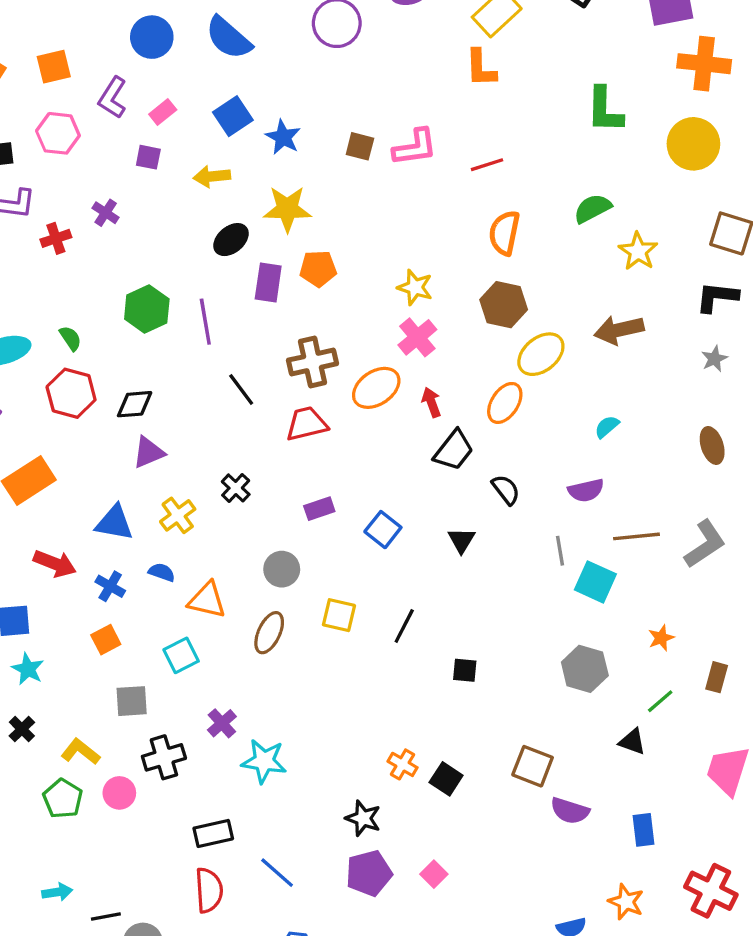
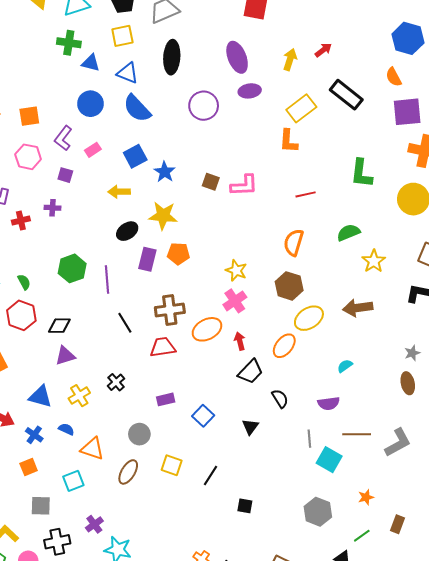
purple square: (148, 157) -> (65, 175), moved
red line: (487, 165) -> (306, 194), moved
purple cross: (106, 213) -> (53, 208), turned -35
gray star: (714, 359) -> (412, 353), moved

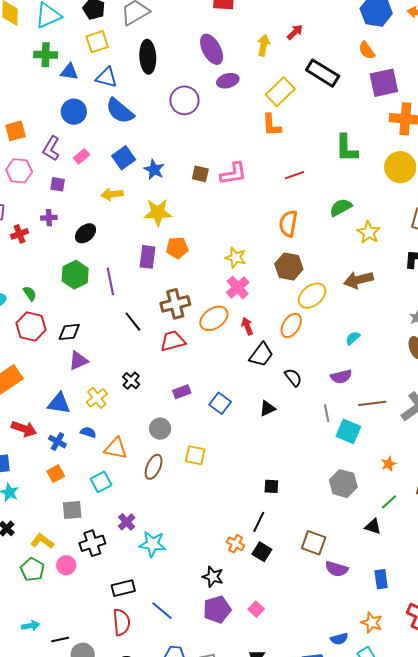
black ellipse: (127, 231) -> (86, 233), moved
black triangle: (250, 427) -> (267, 408), turned 36
black line: (211, 476) -> (259, 522), moved

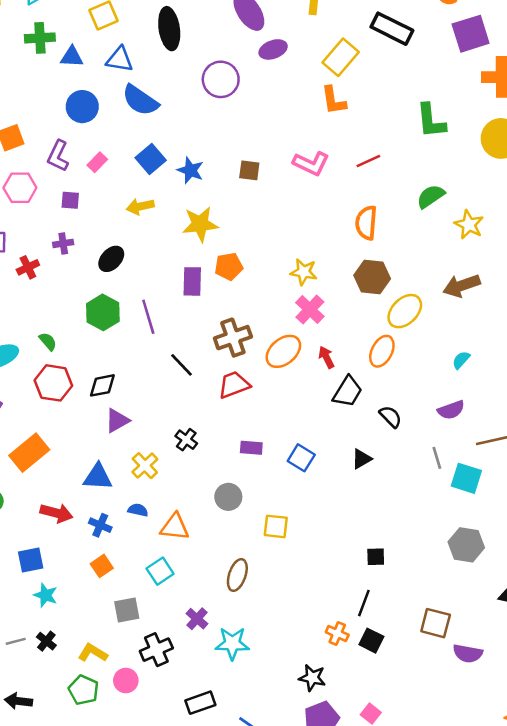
pink L-shape: (233, 174) -> (311, 163), moved, turned 40
purple rectangle: (182, 392) -> (251, 448), turned 30
brown ellipse: (154, 467) -> (237, 575), moved

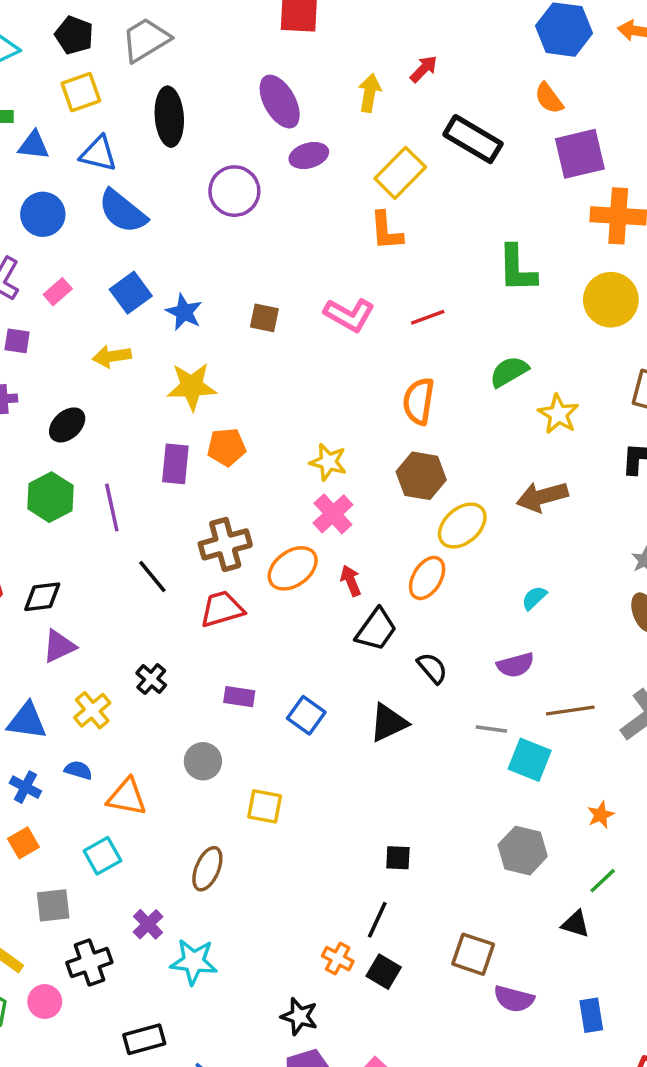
gray line: (437, 458) -> (491, 729), turned -70
black triangle: (362, 459) -> (388, 723), size x1.4

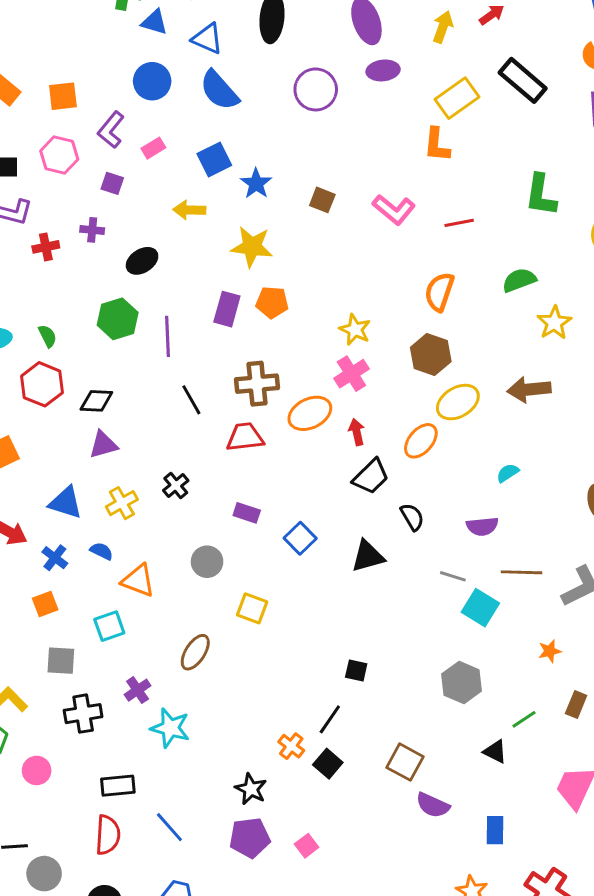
orange star: (601, 815) -> (550, 651), moved
pink circle: (45, 1002) -> (37, 770), moved

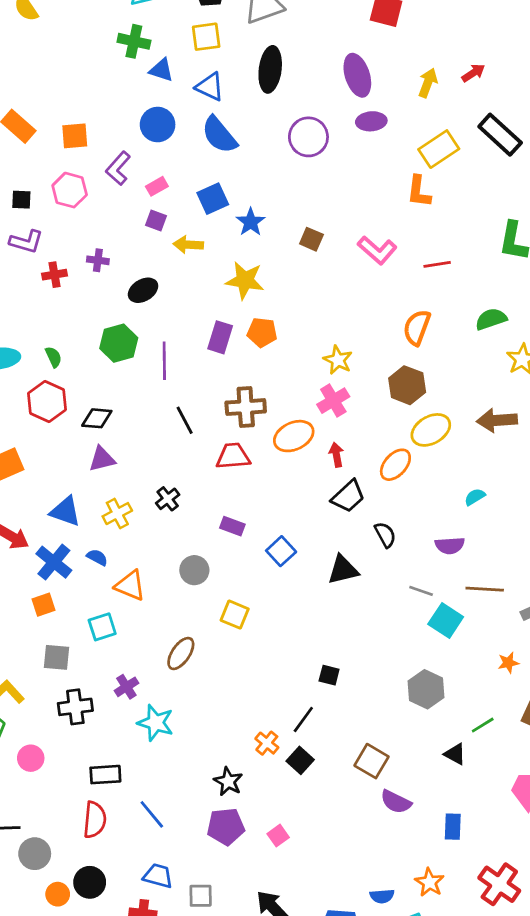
purple square: (112, 183) -> (156, 221), moved
blue cross: (55, 558) -> (54, 562), size x1.5

